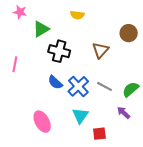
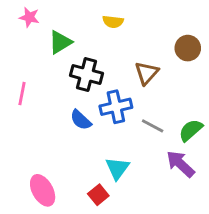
blue cross: (78, 86) -> (116, 107), moved, turned 30
purple arrow: (124, 113) -> (180, 164), size x1.5
pink ellipse: (42, 122) -> (43, 190), moved
red square: (99, 134) -> (98, 195), moved, turned -32

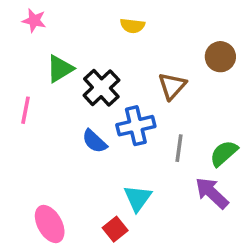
green triangle: (60, 42) -> (60, 69), moved
black cross: (87, 74) -> (101, 88), turned 32
gray line: (153, 126) -> (179, 148), turned 70

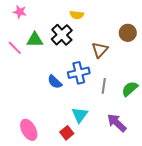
green triangle: (60, 69) -> (35, 40), turned 30
black cross: (101, 88) -> (62, 35), moved
pink line: (26, 110) -> (15, 48), moved, turned -56
purple arrow: (212, 193) -> (117, 123), moved

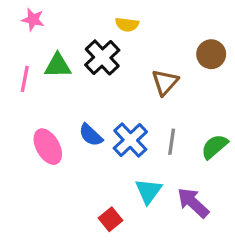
pink line: (15, 48) -> (25, 79), turned 56
blue cross: (79, 73) -> (130, 140), moved, turned -30
cyan triangle: (80, 115) -> (148, 191), moved
pink ellipse: (29, 130) -> (48, 147), moved

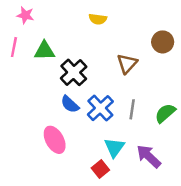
black cross: (102, 57) -> (74, 72), moved
pink line: (25, 79) -> (14, 47), moved
pink ellipse: (48, 147) -> (55, 140), moved
red square: (111, 219) -> (100, 169), moved

